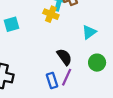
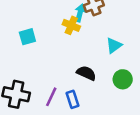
black semicircle: (64, 57) -> (86, 73), turned -30
purple line: (67, 77) -> (51, 97), moved

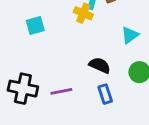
purple line: (51, 97) -> (61, 91), turned 54
blue rectangle: (73, 99) -> (105, 94), moved

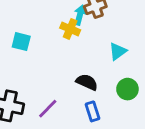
cyan square: (35, 26) -> (21, 42), turned 30
purple line: (61, 91) -> (48, 109), turned -35

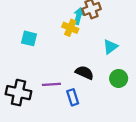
purple line: (48, 109) -> (51, 84), moved, turned 42
blue rectangle: (92, 111) -> (73, 97), moved

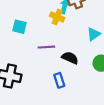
purple line: (51, 84) -> (46, 47), moved

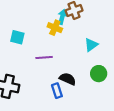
black semicircle: (70, 58) -> (68, 79), moved

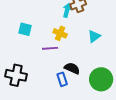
yellow cross: (55, 28) -> (60, 33), moved
green circle: (99, 74) -> (101, 79), moved, size x1.5

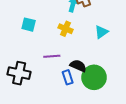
purple line: (50, 48) -> (52, 56), moved
green circle: (101, 79) -> (94, 77), moved

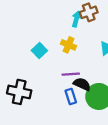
cyan square: (29, 25) -> (39, 50), moved, turned 32
purple line: (52, 56) -> (71, 74), moved

